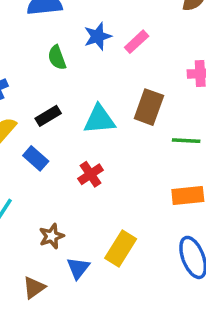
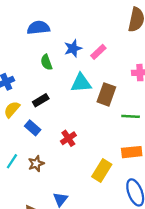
cyan triangle: (99, 119) -> (81, 83), moved
brown star: (52, 236) -> (36, 164), moved
yellow rectangle: (121, 249) -> (102, 171), moved

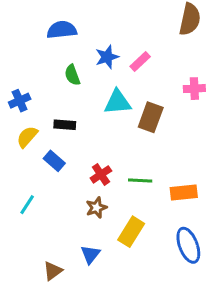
black rectangle: (41, 100) -> (65, 125), turned 35
green line: (131, 116) -> (140, 180), moved
brown star: (36, 164) -> (96, 208), moved
yellow rectangle: (102, 171) -> (131, 232), moved

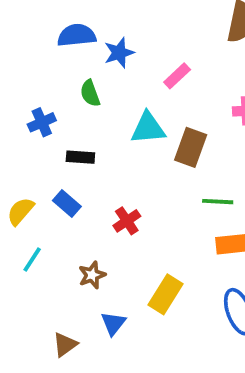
blue star: (107, 57) -> (119, 53), moved
blue cross: (20, 101) -> (42, 122), moved
yellow semicircle: (27, 137) -> (21, 211), moved
green line: (140, 180) -> (218, 202), moved
brown star: (96, 208) -> (92, 275), moved

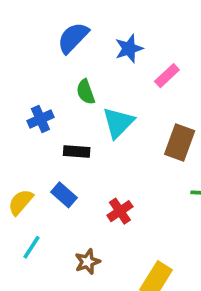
blue semicircle: (77, 35) -> (73, 38), turned -40
blue star: (119, 53) -> (129, 49), moved
cyan triangle: (148, 128) -> (118, 123), moved, turned -40

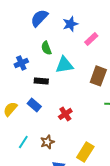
cyan triangle: (118, 123) -> (64, 65), turned 36
cyan line: (31, 247) -> (23, 142), moved

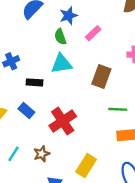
green semicircle: (46, 48) -> (60, 37), moved
red cross: (65, 114) -> (63, 121), size x1.6

